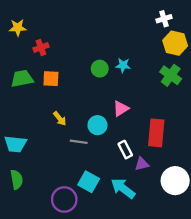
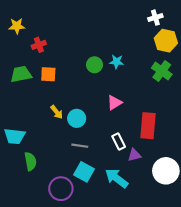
cyan circle: (97, 125) -> (77, 118), moved
gray line: (79, 142) -> (80, 146), moved
green semicircle: (17, 180) -> (30, 161), moved

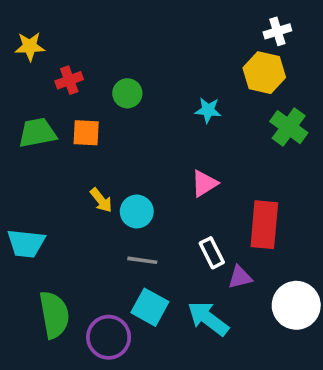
yellow hexagon: (166, 41) -> (264, 73), moved
green circle: (94, 65) -> (127, 93), moved
green semicircle: (30, 161) -> (54, 315), moved, size x1.4

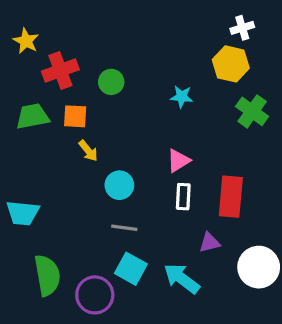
yellow star: (30, 46) -> (26, 41), turned 30
red cross: (69, 80) -> (60, 70), size x1.5
yellow arrow: (101, 200) -> (88, 151), moved
white rectangle: (212, 253) -> (183, 197), moved, turned 30

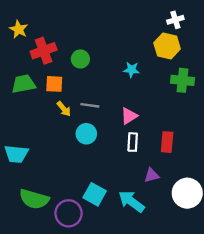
green cross: (252, 111) -> (182, 80), turned -30
red rectangle: (231, 197) -> (167, 142), size x0.7
gray line: (124, 228) -> (90, 105), moved
green semicircle: (47, 275) -> (34, 199), turned 116

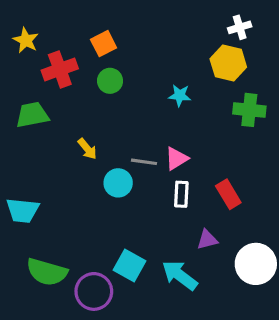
orange square: (54, 84) -> (104, 44), moved, turned -30
gray line: (90, 105) -> (144, 162), moved
red rectangle: (167, 142) -> (228, 194), turned -36

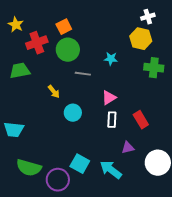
green circle: (110, 81) -> (68, 50), size x1.5
gray line: (144, 162) -> (83, 74), moved

